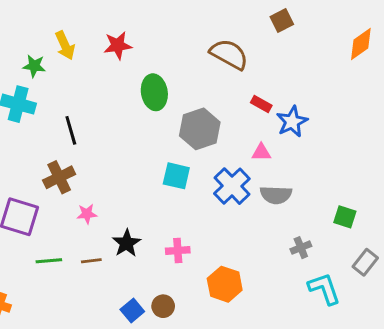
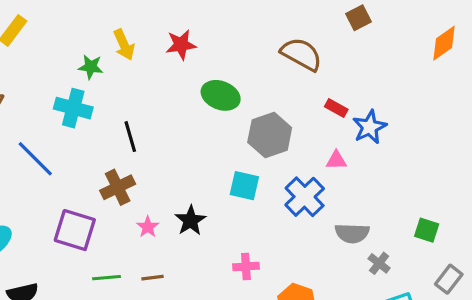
green ellipse: (154, 92) -> (221, 95), turned -60
gray semicircle: (276, 195) -> (352, 233), moved
pink star: (87, 214) -> (148, 227), turned -30
black star: (126, 243) -> (190, 221), moved
gray cross: (301, 248) -> (379, 263), turned -30

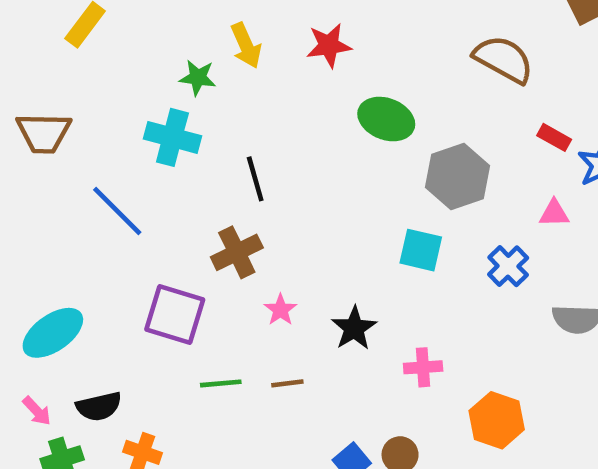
blue cross: (305, 197) -> (508, 266), size x0.7
black star: (190, 221) -> (354, 328), moved

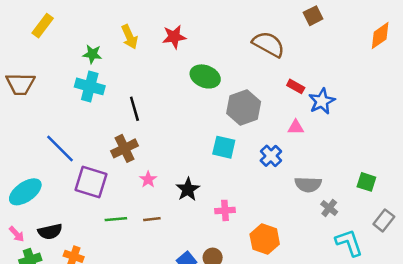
green star: (198, 78) -> (92, 54), moved
blue line: (117, 211) -> (60, 148), moved

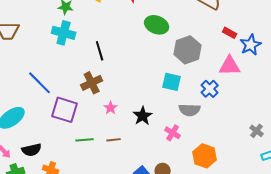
pink triangle: (296, 127) -> (230, 66), size x1.6
gray semicircle: (308, 184) -> (190, 110), moved
pink cross: (225, 210) -> (173, 133), turned 35

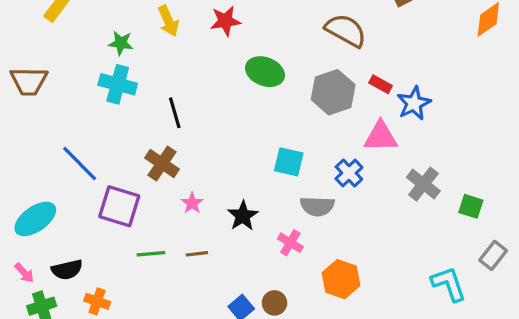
gray hexagon: (188, 50) -> (333, 92), moved
brown cross: (92, 83) -> (162, 164), turned -30
gray cross: (257, 131) -> (423, 184), moved, size x1.5

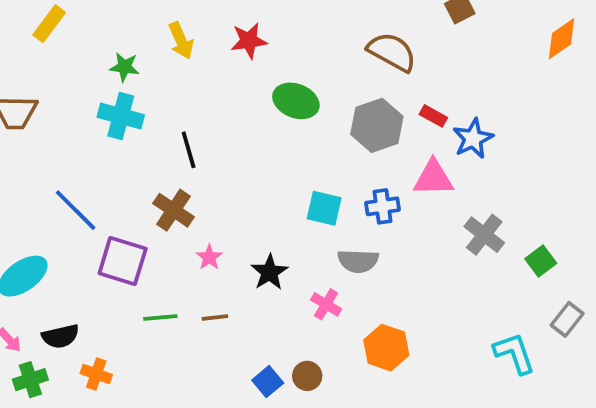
blue cross: (349, 173) -> (383, 206), moved, turned 36
green square: (471, 206) -> (541, 261), turned 35

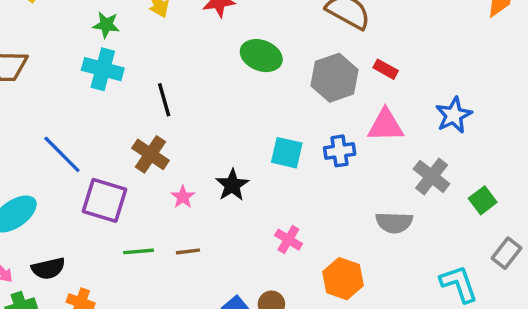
blue star: (473, 139) -> (454, 115), moved
gray semicircle: (358, 261) -> (394, 222), moved
black star: (270, 272) -> (232, 185), moved

